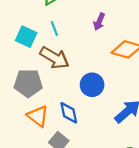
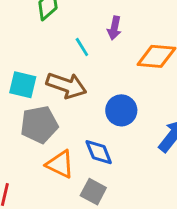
cyan line: (54, 28) -> (82, 47), moved
cyan square: (26, 37) -> (23, 85), moved

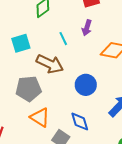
cyan square: (23, 85) -> (21, 43), moved, turned -36
blue diamond: (99, 152) -> (80, 122), moved

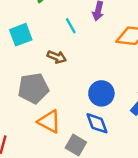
brown arrow: (50, 64) -> (57, 57), size x0.6
blue circle: (86, 85) -> (101, 93), moved

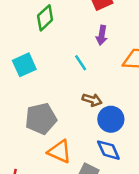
cyan line: (71, 26) -> (81, 63), moved
brown arrow: (57, 57) -> (92, 100), moved

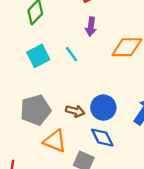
cyan square: (24, 65) -> (38, 56), moved
brown arrow: (92, 100) -> (75, 111), moved

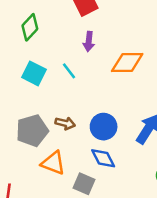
cyan square: (38, 56) -> (34, 73), turned -35
brown arrow: (75, 111) -> (65, 123), moved

